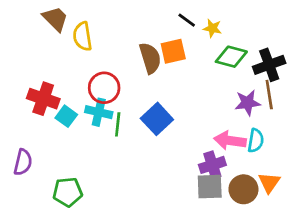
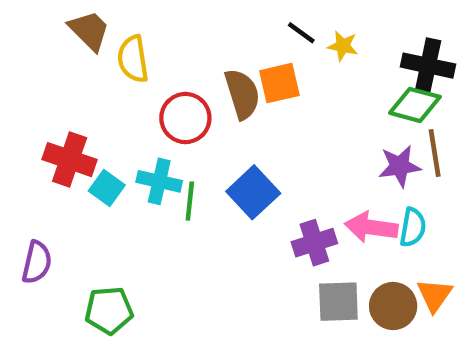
green diamond: (231, 57) -> (415, 105), moved
black cross: (269, 65) -> (428, 66), moved, turned 32
red circle: (104, 88) -> (185, 118), moved
purple cross: (212, 165) -> (314, 243), moved

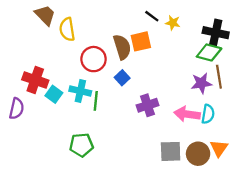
blue square: (253, 192) -> (122, 78), moved, size x0.6
purple cross: (314, 243) -> (147, 105), moved
purple semicircle: (37, 262) -> (17, 109), moved
green pentagon: (109, 310) -> (81, 145), moved

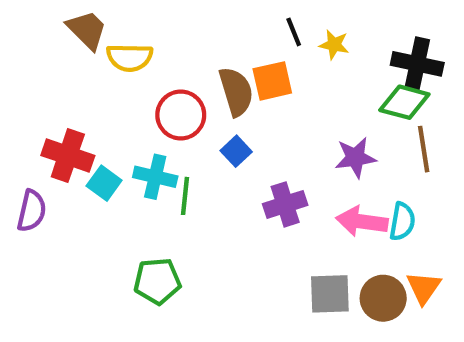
black line: (152, 16) -> (294, 32), turned 32
yellow semicircle: (67, 29) -> (130, 57), turned -80
purple star: (201, 83) -> (355, 158), moved

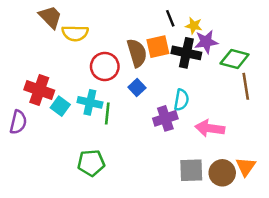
black cross: (417, 64) -> (186, 53), moved
purple star: (355, 158) -> (206, 42), moved
cyan semicircle: (402, 221) -> (181, 100), moved

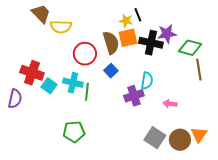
yellow star: (194, 26) -> (126, 21), moved
pink arrow: (210, 128) -> (170, 104), size x0.6
gray square: (191, 170) -> (155, 138), turned 35

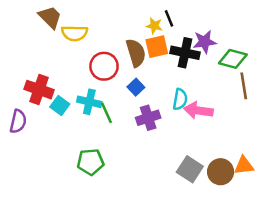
green line: (87, 92) -> (106, 113), turned -30
purple cross: (134, 96) -> (148, 118), moved
pink arrow: (170, 104) -> (198, 110), moved, size x1.6
orange triangle: (199, 135) -> (244, 166), turned 48

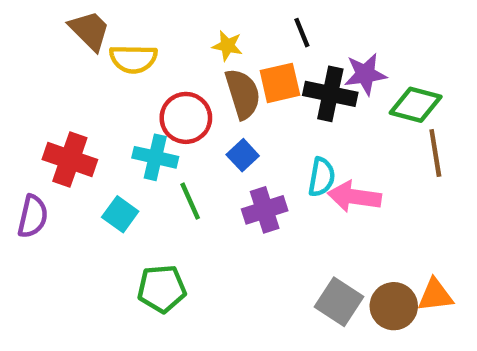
yellow star: (154, 26) -> (227, 46), moved
cyan cross: (89, 102) -> (155, 157), moved
cyan square: (60, 105) -> (120, 214), moved

